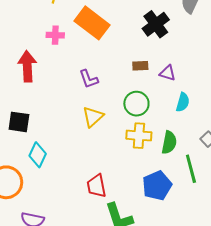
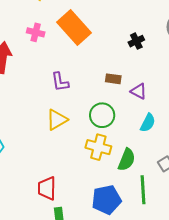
black cross: (156, 24) -> (136, 41), size x0.6

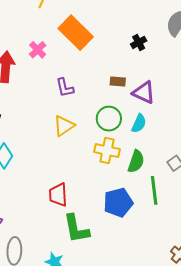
pink cross: (36, 32) -> (38, 50), moved, turned 36
purple triangle: (139, 91) -> (144, 92), size x1.4
cyan semicircle: (148, 123) -> (139, 123), moved

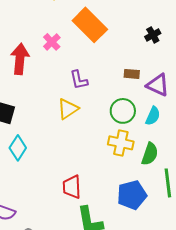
yellow triangle: (64, 126) -> (68, 109), moved

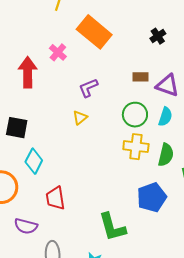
purple L-shape: (79, 80) -> (88, 88), turned 85
yellow triangle: (68, 109) -> (80, 118), size x0.7
red trapezoid: (72, 187) -> (55, 198), moved

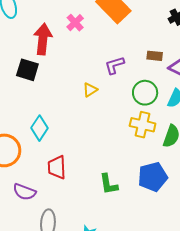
purple L-shape: (88, 88) -> (114, 65), moved
black square: (17, 128) -> (27, 70), moved
green L-shape: (112, 227) -> (109, 184), moved, size x0.7

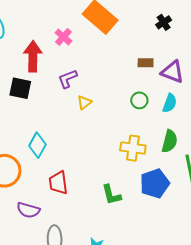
purple L-shape: (114, 65) -> (68, 79), moved
green circle: (145, 93) -> (139, 100), size x0.7
yellow cross: (143, 125) -> (133, 148), moved

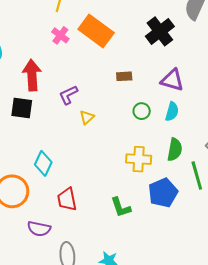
black cross: (164, 22) -> (160, 31), size x1.8
pink cross: (63, 37) -> (60, 35), moved
brown rectangle: (146, 63) -> (124, 76), moved

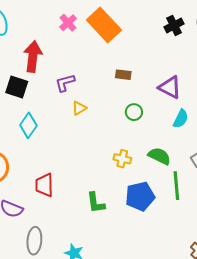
black cross: (160, 31) -> (174, 25), moved, size x0.7
cyan semicircle: (172, 112) -> (181, 119), moved
green semicircle: (175, 150) -> (159, 156), turned -85
yellow cross: (139, 159) -> (122, 159), size x0.7
cyan diamond: (43, 163) -> (28, 125), moved

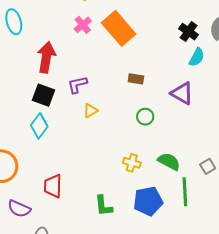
black cross: (174, 25) -> (189, 32), turned -30
black square: (17, 87) -> (44, 95), moved
cyan semicircle: (181, 119) -> (197, 57), moved

